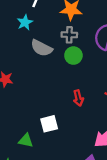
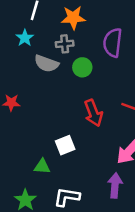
gray cross: (69, 35) -> (65, 44), moved
red arrow: (78, 98) -> (93, 113), size x1.5

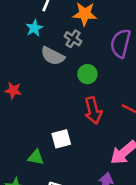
gray cross: (65, 44) -> (73, 39), turned 30
green circle: (82, 67) -> (87, 74), moved

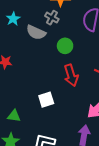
cyan star: (34, 28) -> (13, 19), moved
green triangle: (36, 157) -> (14, 116), moved

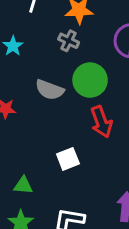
gray semicircle: (36, 32) -> (50, 90), moved
green circle: (65, 46) -> (90, 80), size x1.5

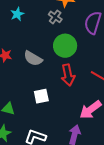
gray semicircle: (50, 90) -> (33, 58), moved

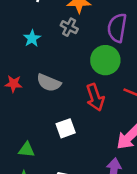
cyan star: (17, 14) -> (32, 38), moved
green circle: (65, 46) -> (105, 60), moved

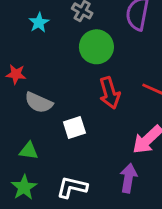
green circle: (105, 60) -> (96, 47), moved
gray semicircle: (49, 83) -> (39, 103), moved

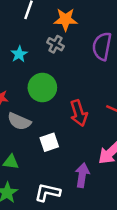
green circle: (96, 47) -> (42, 87), moved
purple arrow: (128, 178) -> (82, 175), moved

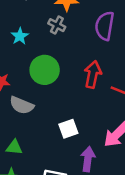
red arrow: (79, 113) -> (93, 74), moved, turned -150
white square: (49, 142) -> (68, 129), moved

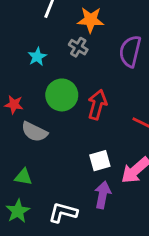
red arrow: (93, 74) -> (97, 105), moved
white square: (68, 129) -> (100, 161), moved

